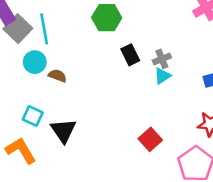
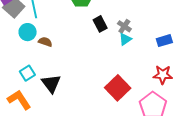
gray cross: (162, 59) -> (124, 26), turned -32
cyan square: (33, 116) -> (27, 73), turned 35
red square: (150, 139) -> (118, 88), size x1.4

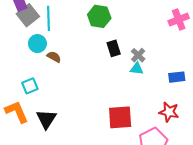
cyan triangle: (125, 39) -> (137, 69), turned 32
black triangle: (51, 84) -> (46, 119), moved
red square: (118, 88) -> (120, 117), turned 30

